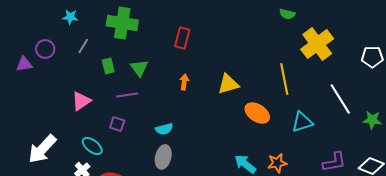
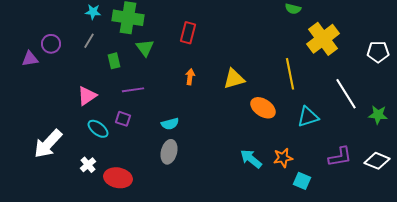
cyan star: (70, 17) -> (93, 12), moved
green triangle: (139, 68) -> (145, 48), moved
cyan ellipse: (92, 146) -> (98, 129), moved

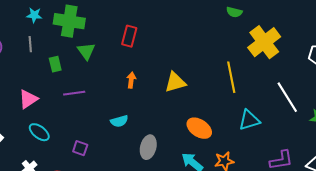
gray line: (89, 41) -> (30, 44), turned -35
orange ellipse: (263, 108) -> (199, 128), moved
purple square: (123, 119) -> (80, 148), moved
cyan semicircle: (170, 124) -> (119, 121), moved
gray ellipse: (169, 152) -> (148, 147), moved

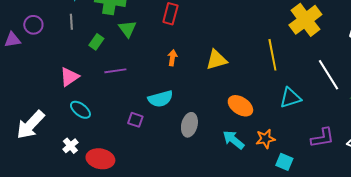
green rectangle: (55, 64) -> (96, 42), turned 49
cyan semicircle: (119, 121) -> (160, 99), size x1.4
purple square: (80, 148) -> (135, 120), moved

